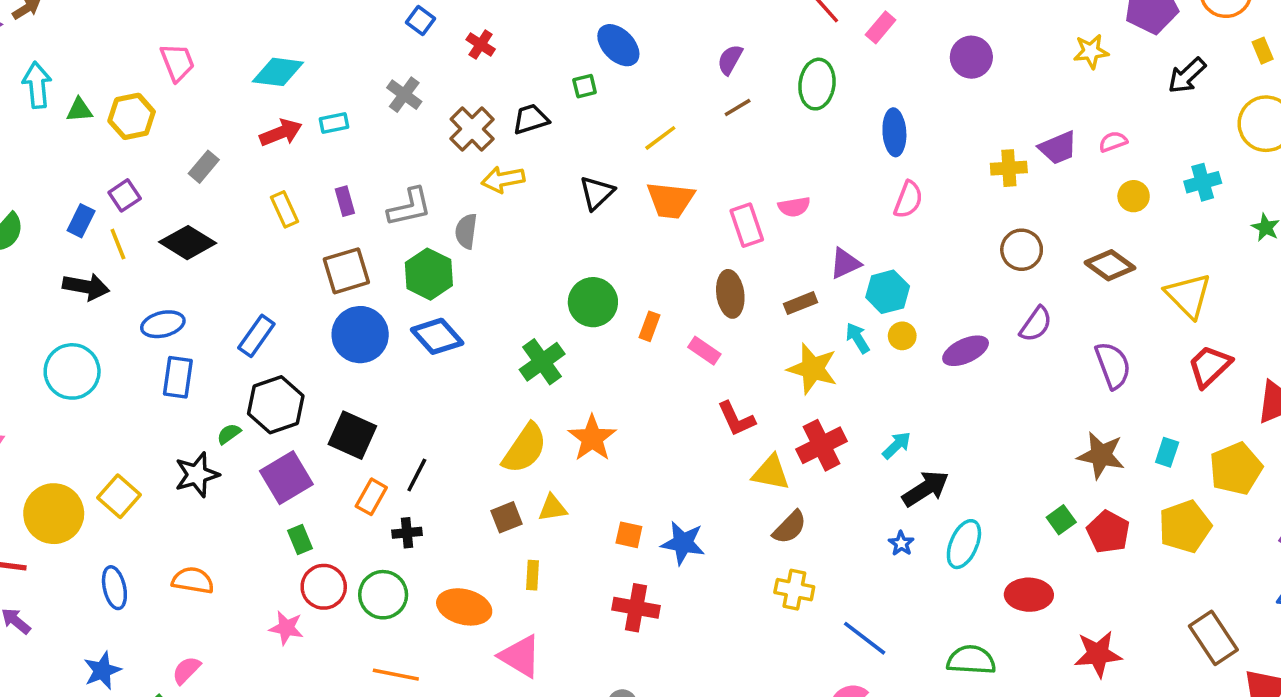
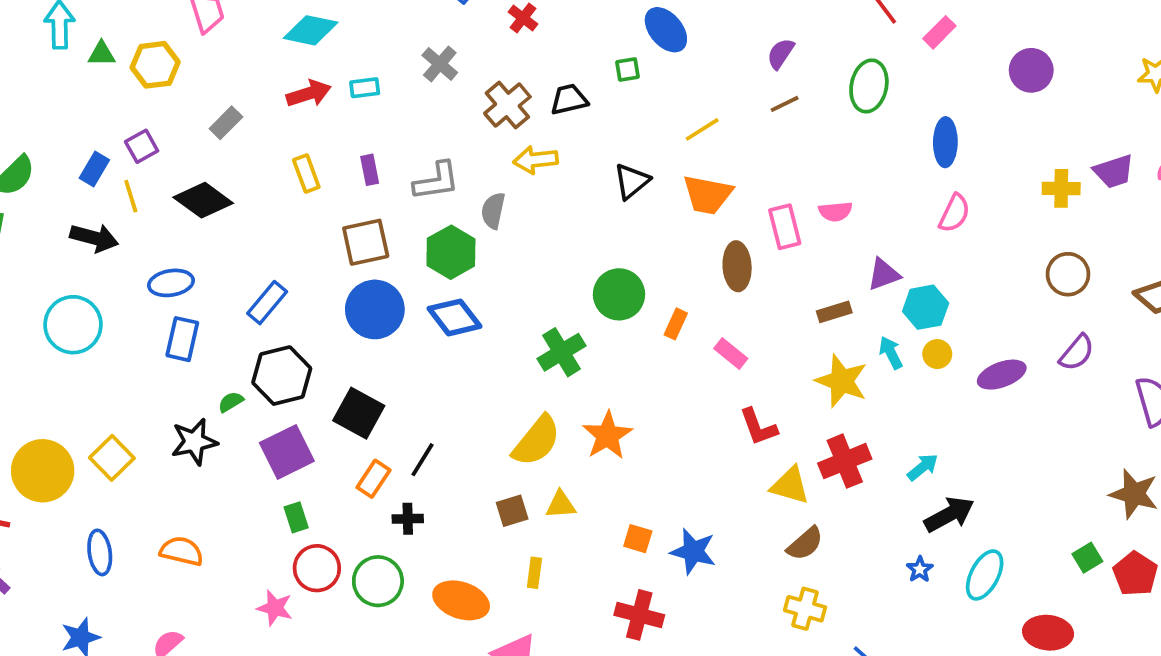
brown ellipse: (730, 294) -> (737, 266), moved

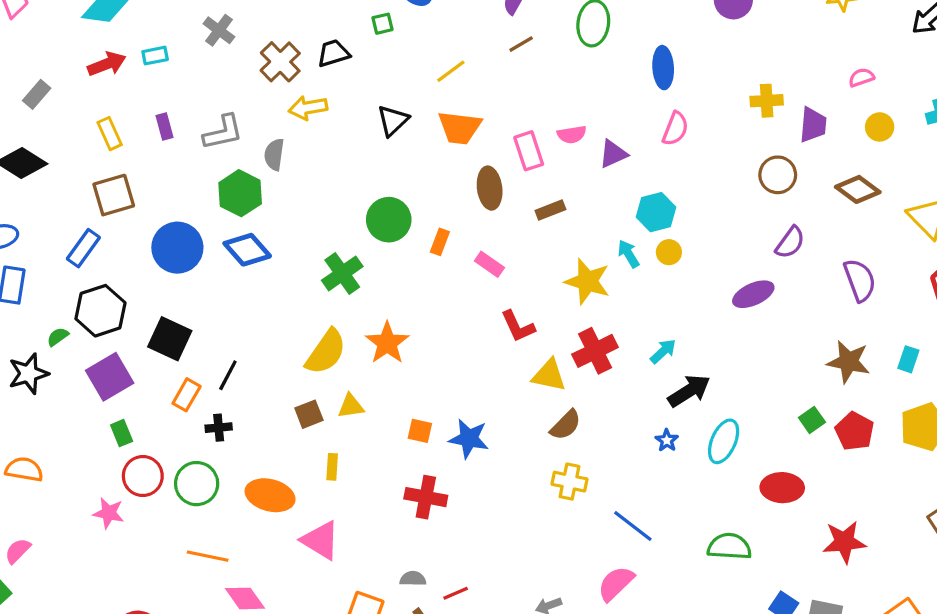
purple trapezoid: (1114, 171) -> (813, 125), moved, turned -63
brown square: (366, 242) -> (114, 195), moved
purple triangle: (884, 274) -> (613, 154), moved
brown rectangle: (834, 312) -> (550, 210), moved
purple ellipse: (1002, 375) -> (753, 294), moved

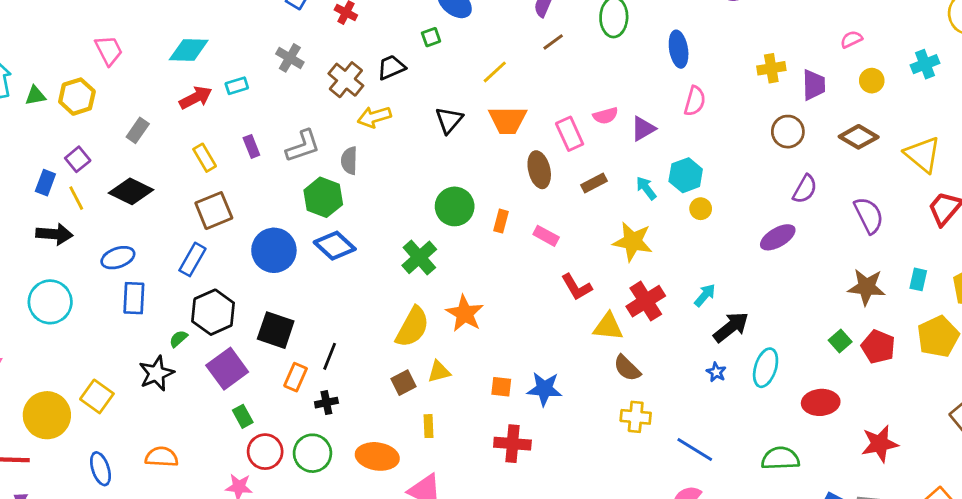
cyan arrow: (628, 254) -> (646, 188), moved
brown semicircle: (566, 425) -> (627, 368), turned 96

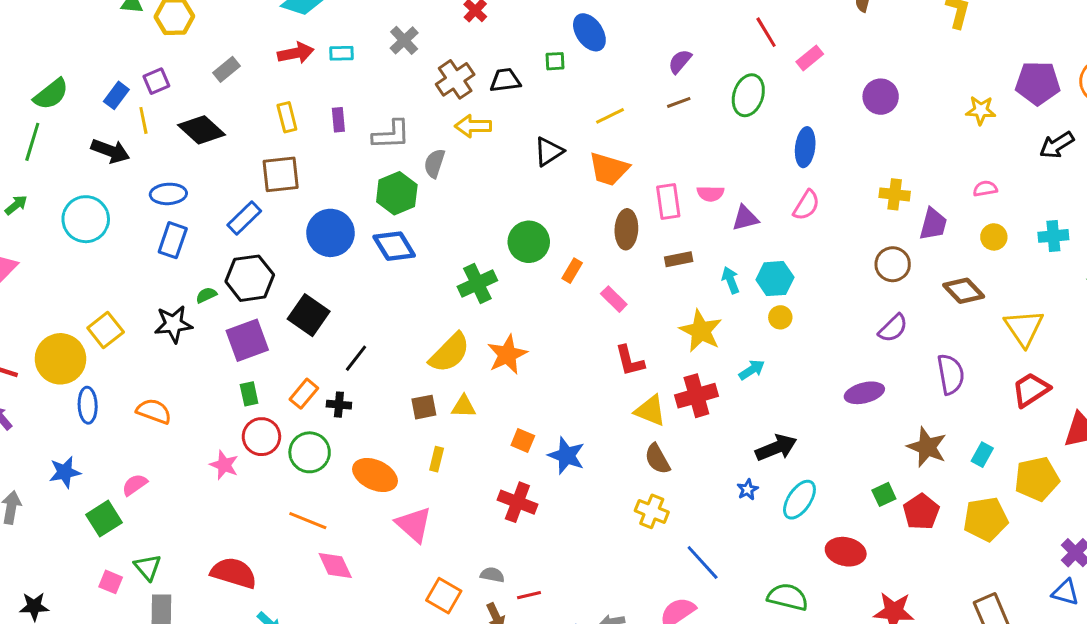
purple ellipse: (778, 237) -> (864, 393), moved
cyan arrow: (705, 295) -> (752, 370), moved
orange rectangle: (296, 377) -> (304, 394), moved
yellow circle: (47, 415) -> (60, 359), moved

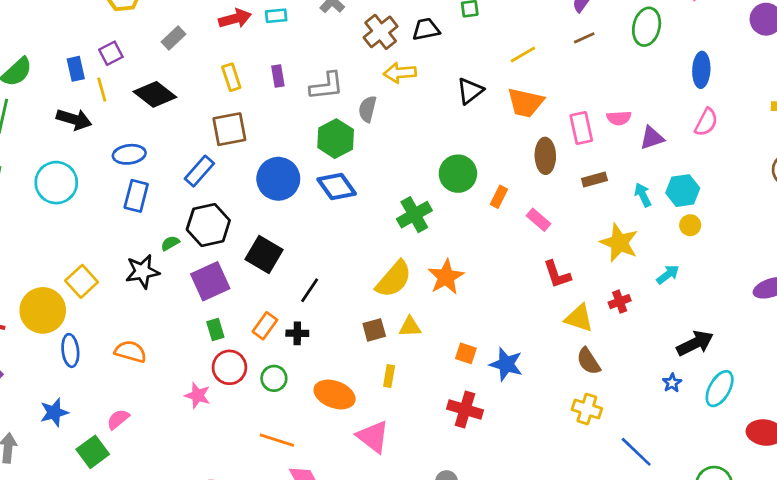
blue rectangle: (116, 95) -> (76, 69), turned -45
red cross: (696, 396) -> (620, 302), size x0.6
green circle: (310, 452) -> (274, 378), size x0.7

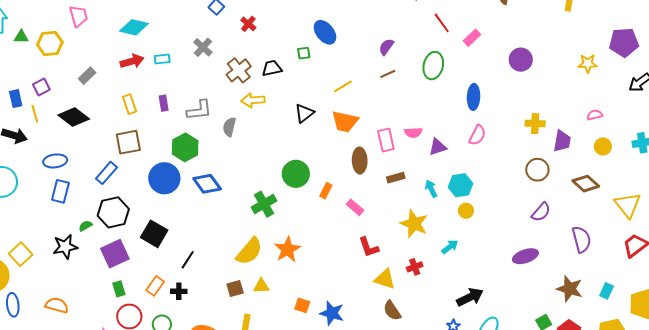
green hexagon: (336, 139) -> (185, 147), moved

